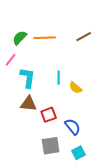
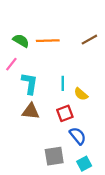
green semicircle: (20, 38) -> (21, 41), turned 77
red square: (49, 115) -> (65, 113), moved

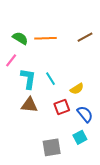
cyan line: (63, 83) -> (51, 79), moved, turned -32
yellow semicircle: (81, 94) -> (77, 89), turned -72
blue semicircle: (78, 136) -> (85, 114), moved
cyan square: (84, 164) -> (80, 137), moved

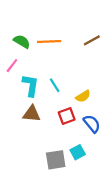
cyan square: (80, 137) -> (78, 152), moved

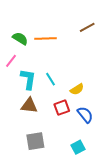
brown line: (92, 40) -> (87, 27), moved
cyan square: (78, 152) -> (78, 147), moved
gray square: (56, 160) -> (35, 141), moved

